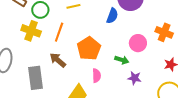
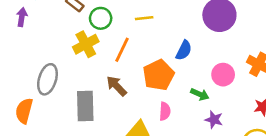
blue semicircle: (112, 16) -> (184, 50), moved
yellow cross: (31, 31) -> (86, 44), turned 36

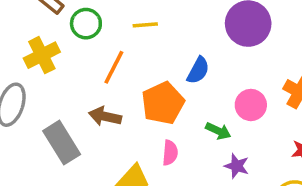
yellow cross: (86, 44) -> (42, 55), moved
brown arrow: (116, 86) -> (105, 116), turned -35
gray rectangle: (85, 106) -> (62, 143), turned -32

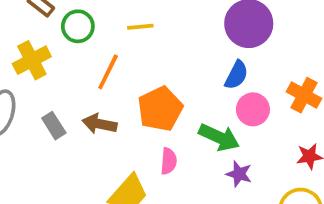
blue semicircle: (198, 70) -> (236, 75), moved
green arrow: (218, 131) -> (219, 137), size x1.5
gray rectangle: (62, 143) -> (54, 126), moved, size x0.6

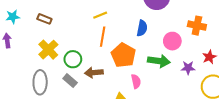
green circle: (78, 26) -> (73, 59), moved
orange line: (108, 72) -> (103, 37), moved
blue semicircle: (236, 75) -> (142, 28), moved
purple star: (239, 174) -> (188, 68), moved

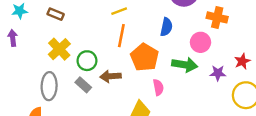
orange cross: (197, 26) -> (217, 17), moved

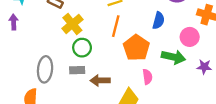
yellow cross: (59, 49) -> (72, 24), moved
brown arrow: (111, 76) -> (100, 80), moved
gray rectangle: (83, 85) -> (77, 70), turned -48

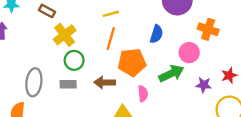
orange pentagon: (136, 48) -> (132, 62), turned 30
green arrow: (174, 57) -> (171, 73), turned -40
brown arrow: (100, 80) -> (105, 82), moved

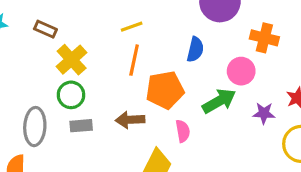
green circle: (74, 60) -> (71, 95), moved

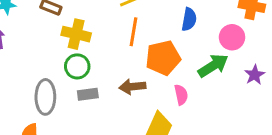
yellow cross: (72, 60) -> (76, 34), turned -32
purple star: (264, 113) -> (255, 75), turned -30

